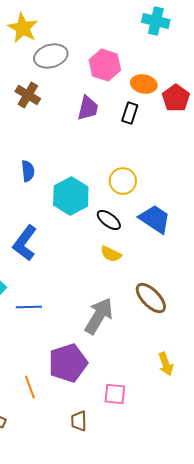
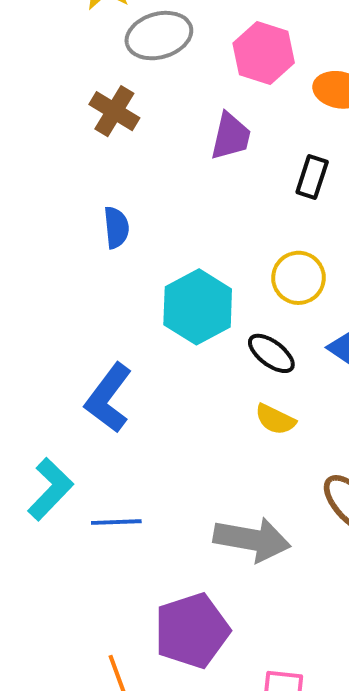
black rectangle: (130, 113) -> (312, 177), moved
blue semicircle: (28, 171) -> (116, 227), moved
gray arrow: (99, 316) -> (252, 540), turned 69

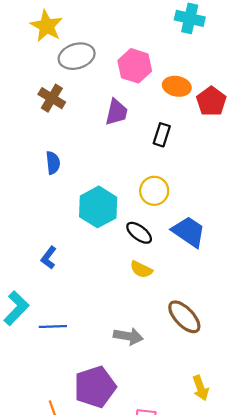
blue L-shape: (109, 398) -> (49, 258), size x0.6
gray arrow: (252, 540) -> (128, 336), size x0.7

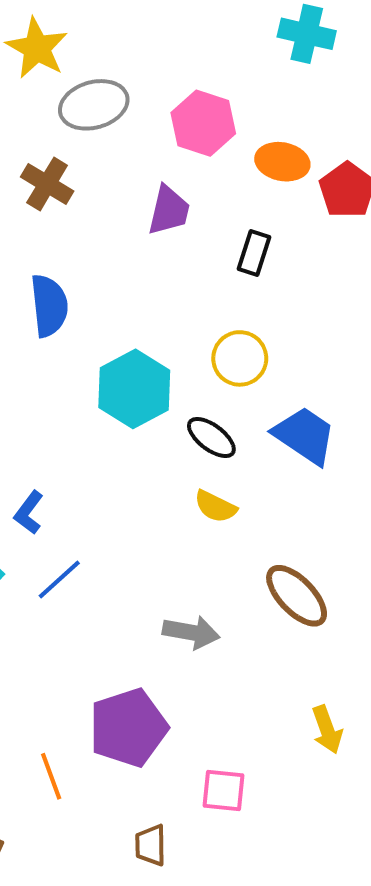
blue semicircle: (53, 163) -> (49, 306), size x1.4
blue L-shape: (49, 258) -> (29, 513), moved
blue line: (53, 327) -> (59, 580), moved, turned -40

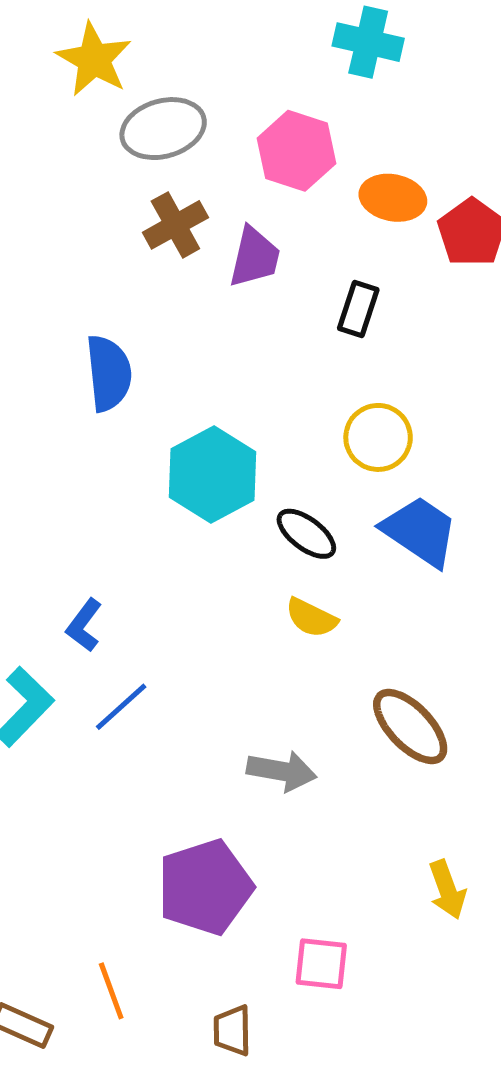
cyan cross: (307, 34) -> (368, 42), moved
brown cross: (47, 184) -> (175, 225), moved, turned 30
yellow circle: (240, 358) -> (378, 437), moved
orange line: (51, 776) -> (111, 991), moved

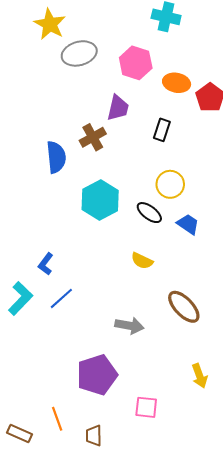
brown cross: (175, 225) -> (93, 137), moved
blue trapezoid: (420, 531) -> (188, 224), size x0.7
black ellipse: (306, 534) -> (149, 213), moved
brown trapezoid: (232, 1030) -> (94, 436), moved

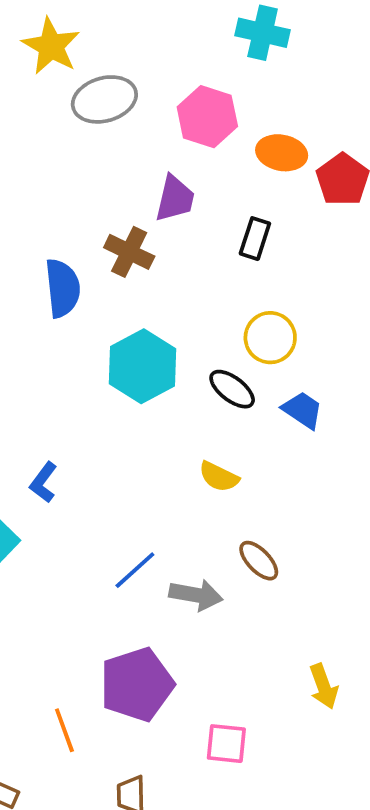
brown cross: (93, 137) -> (129, 252), turned -35
blue line: (61, 298) -> (135, 570), moved
brown ellipse: (184, 307) -> (259, 561), moved, size x0.7
orange line: (57, 419) -> (64, 730), moved

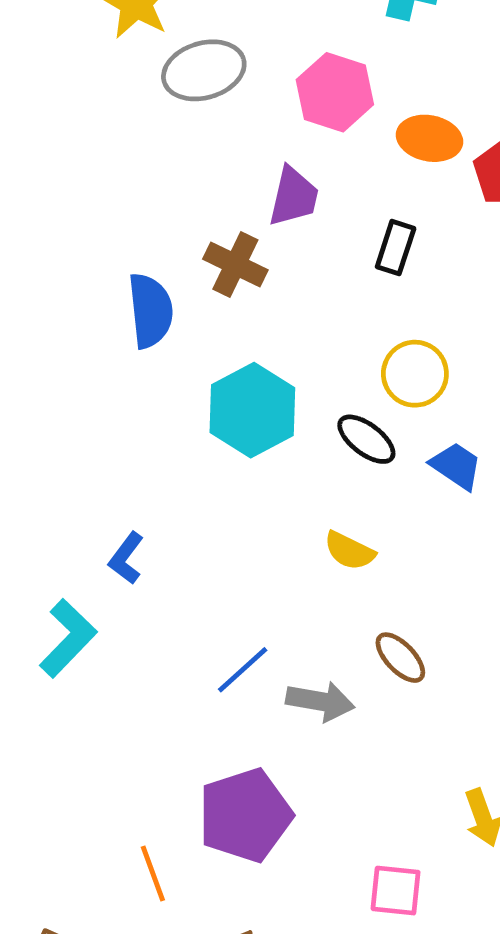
pink square: (226, 744) -> (396, 891), moved

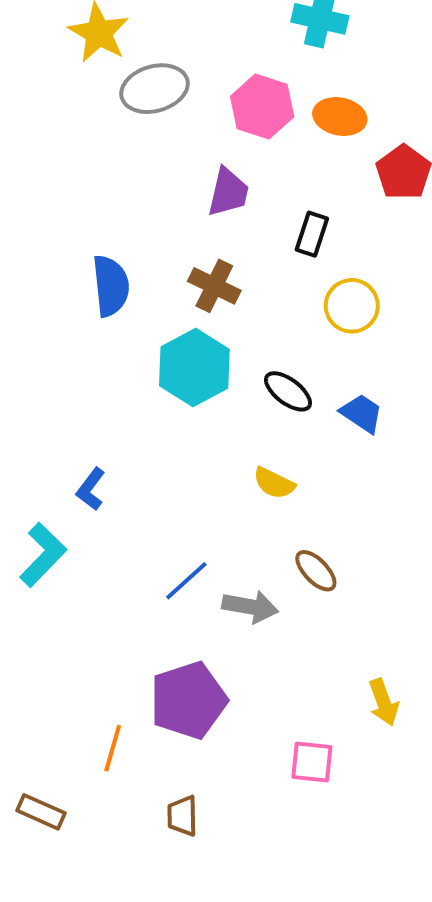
orange ellipse: (429, 138) -> (340, 117), moved
brown cross: (235, 264) -> (214, 286), moved
yellow circle: (415, 374) -> (352, 306), moved
orange line: (153, 874) -> (113, 748), turned 36

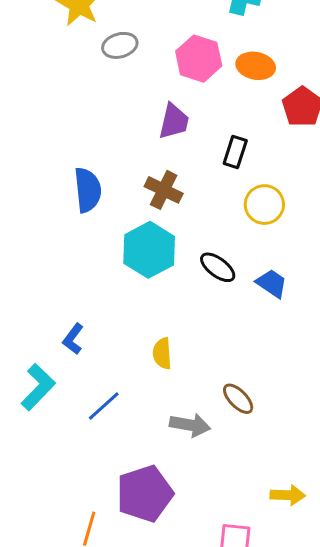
gray ellipse: (155, 89) -> (120, 45), size x0.7
yellow semicircle: (274, 483) -> (162, 353), moved, turned 60
blue line: (186, 581) -> (104, 406), moved
yellow arrow: (384, 702) -> (288, 495), turned -68

